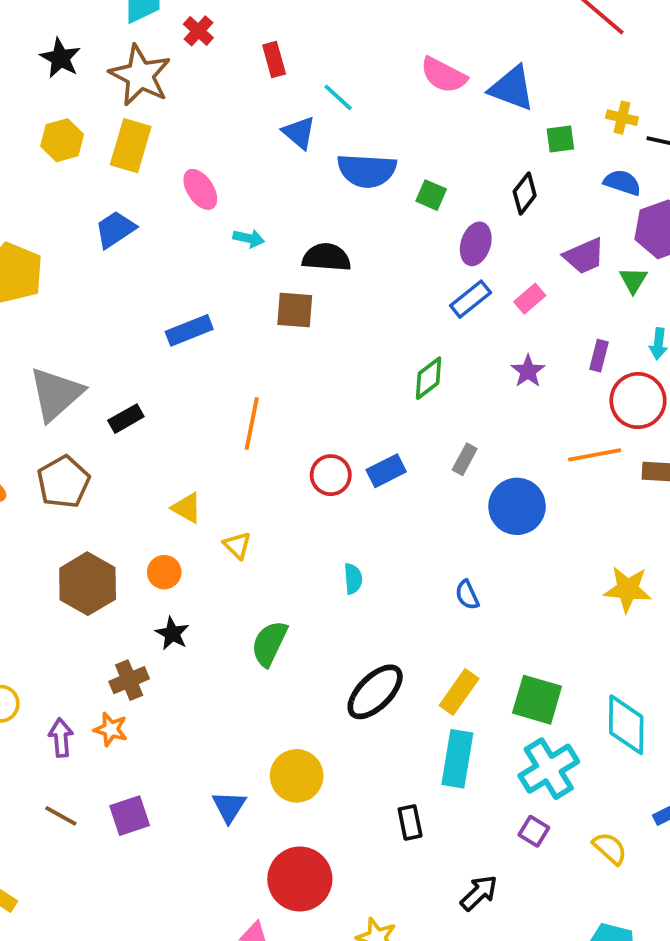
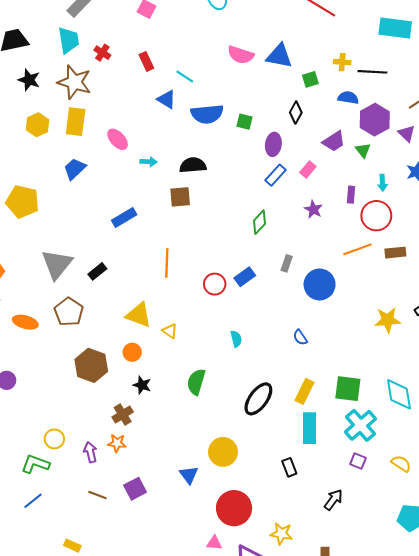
yellow triangle: (187, 508) -> (139, 315), size x1.5

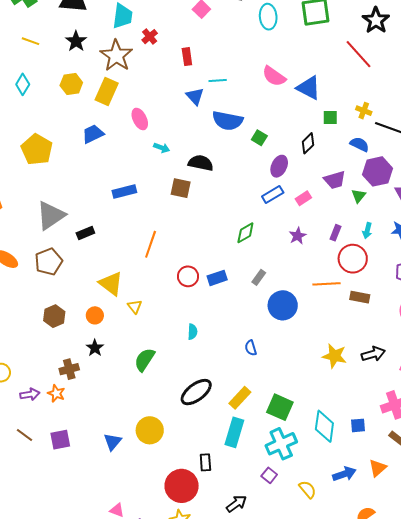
cyan line: (185, 76) -> (218, 81), turned -54
brown hexagon: (91, 365) -> (54, 316), size x0.7
purple arrow: (90, 452) -> (30, 394), turned 78
red circle: (234, 508) -> (182, 486), moved

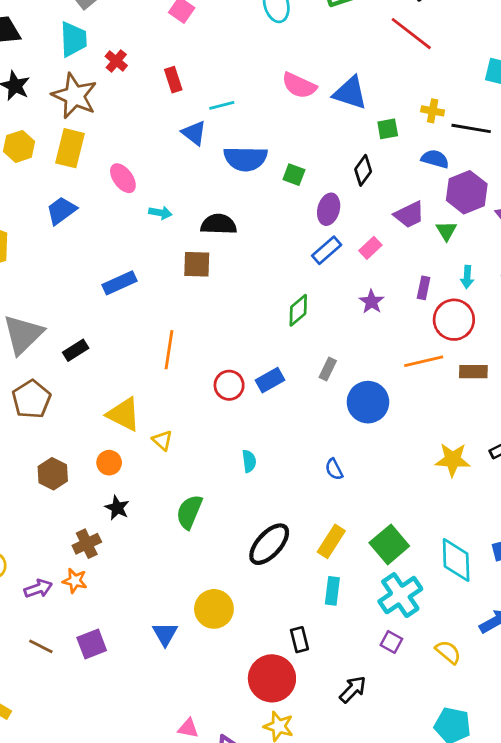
green square: (280, 407) -> (389, 544), turned 36
cyan rectangle: (234, 432) -> (332, 591), size x0.7

